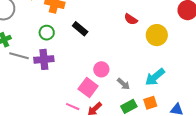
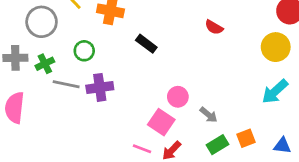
green circle: (47, 33) -> (84, 51), moved
yellow circle: (157, 35) -> (276, 47), moved
cyan arrow: (155, 77) -> (275, 92), moved

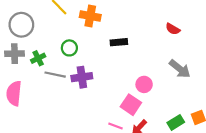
gray circle: (42, 22) -> (21, 25), moved
black rectangle: (146, 44) -> (119, 42), turned -42
gray arrow: (209, 115) -> (180, 69), moved, size x1.5

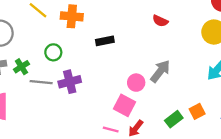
gray arrow: (180, 69) -> (160, 71), moved, turned -85

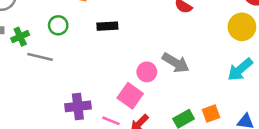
black rectangle: (105, 41) -> (107, 26), moved
gray arrow: (160, 71) -> (176, 63), turned 75
purple cross: (70, 82) -> (78, 106), moved

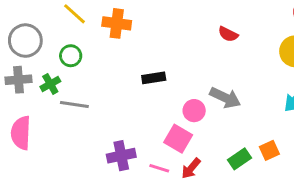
green circle: (58, 25) -> (71, 56), moved
black rectangle: (107, 26) -> (154, 78), moved

